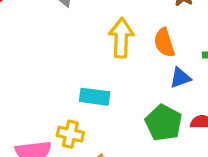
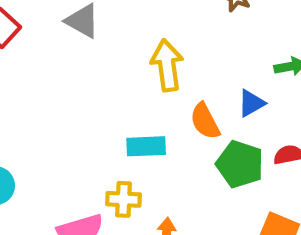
orange semicircle: (164, 43) -> (205, 121), moved

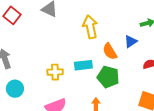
green pentagon: (240, 164) -> (108, 77), moved
yellow cross: (124, 199) -> (55, 72), moved

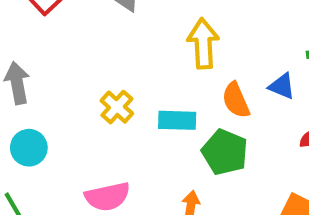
blue triangle: (131, 42) -> (282, 86), turned 48
yellow cross: (55, 72) -> (117, 107), moved, turned 35

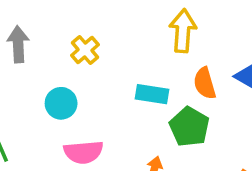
yellow cross: (117, 107) -> (85, 50), moved
cyan circle: (29, 148) -> (61, 103), moved

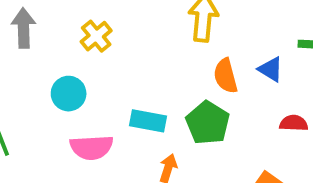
cyan rectangle: (152, 94) -> (148, 121), moved

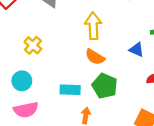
orange semicircle: (226, 76) -> (95, 57), moved, turned -36
pink semicircle: (92, 147) -> (26, 110), moved

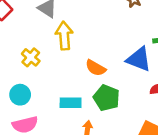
yellow arrow: (93, 26) -> (64, 36), moved
blue triangle: (137, 50) -> (139, 59), size x1.6

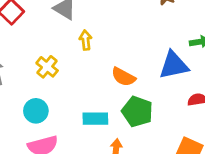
yellow arrow: (64, 36) -> (86, 40), size x0.6
blue triangle: (139, 59) -> (174, 65), turned -32

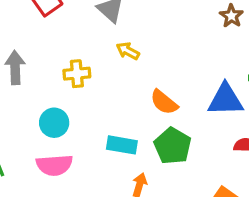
yellow arrow: (86, 40) -> (128, 51), turned -66
yellow cross: (47, 67) -> (77, 74), turned 35

